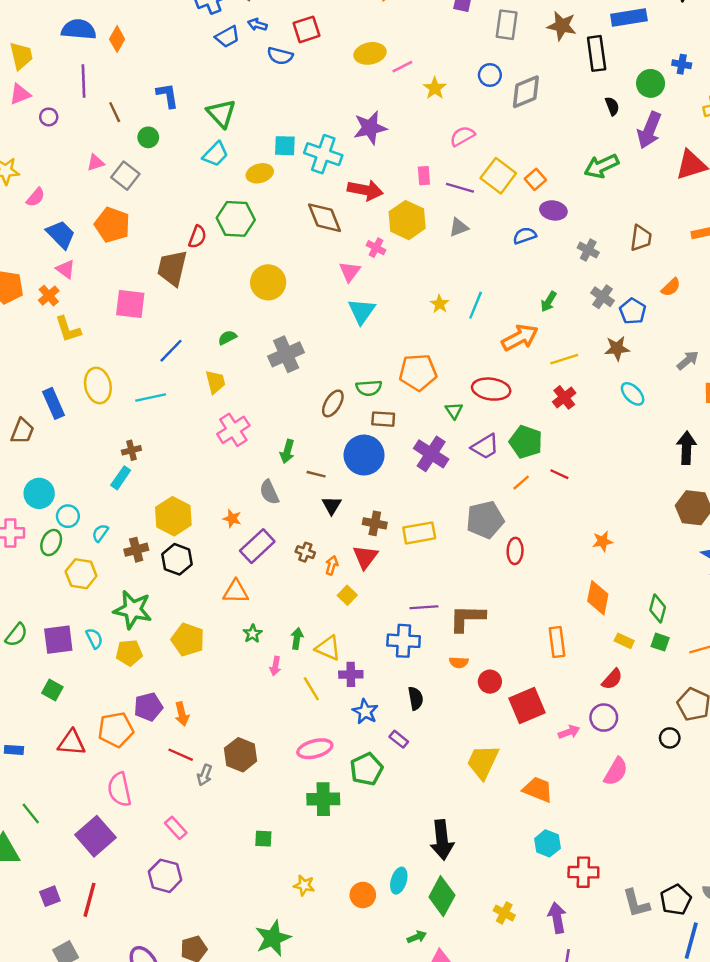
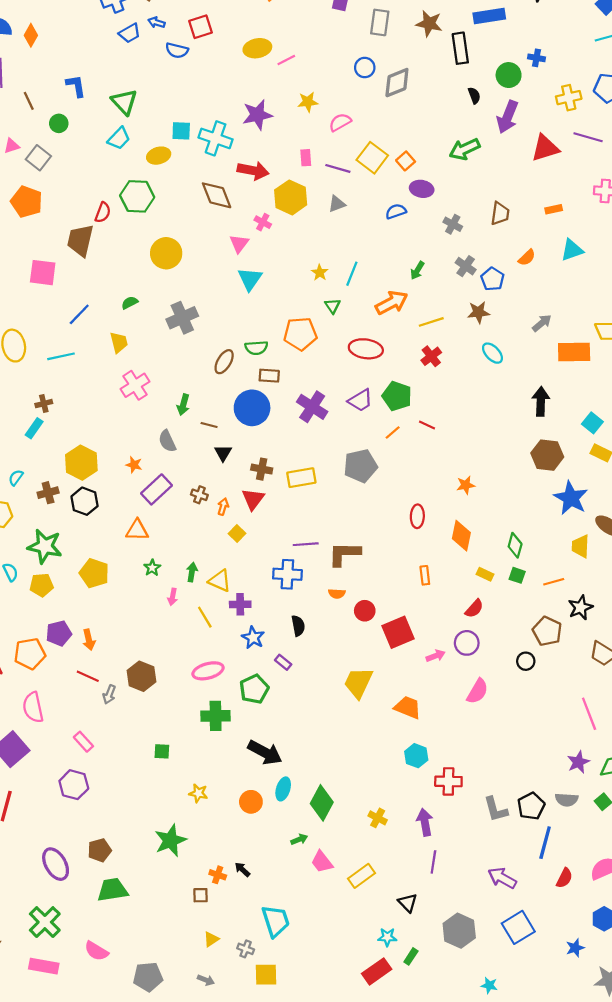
yellow star: (435, 88) -> (308, 102), moved, turned 30
green triangle: (454, 411) -> (333, 306), moved
red ellipse: (515, 551) -> (417, 516), moved
orange rectangle: (557, 642) -> (425, 575), size x0.7
black arrow: (442, 840) -> (265, 752), moved, turned -56

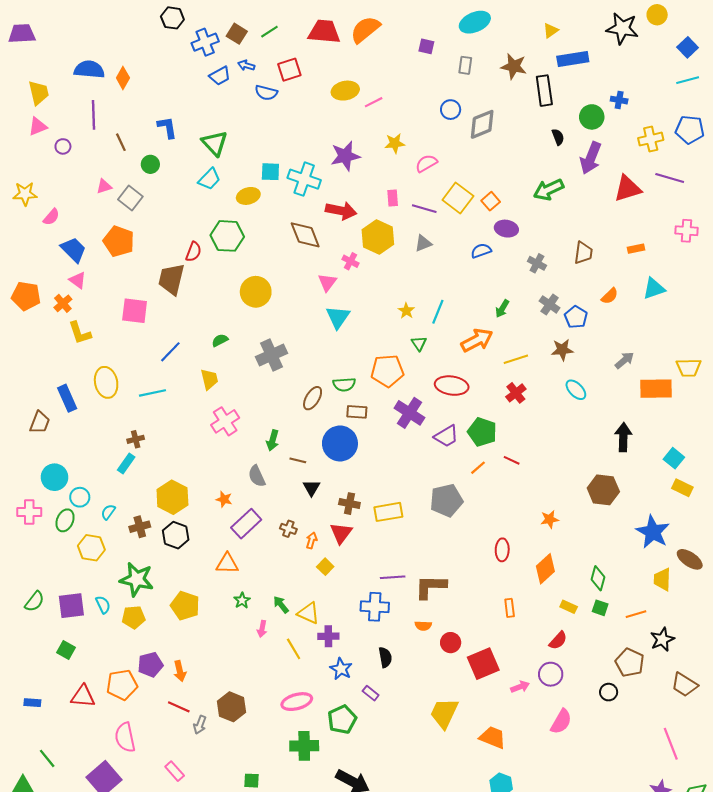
gray rectangle: (380, 22) -> (465, 65), size x0.7
purple cross: (312, 407) -> (409, 413), moved
brown hexagon: (547, 455) -> (603, 490), moved
orange diamond: (461, 536) -> (545, 569), turned 36
green arrow: (192, 572) -> (281, 605), turned -48

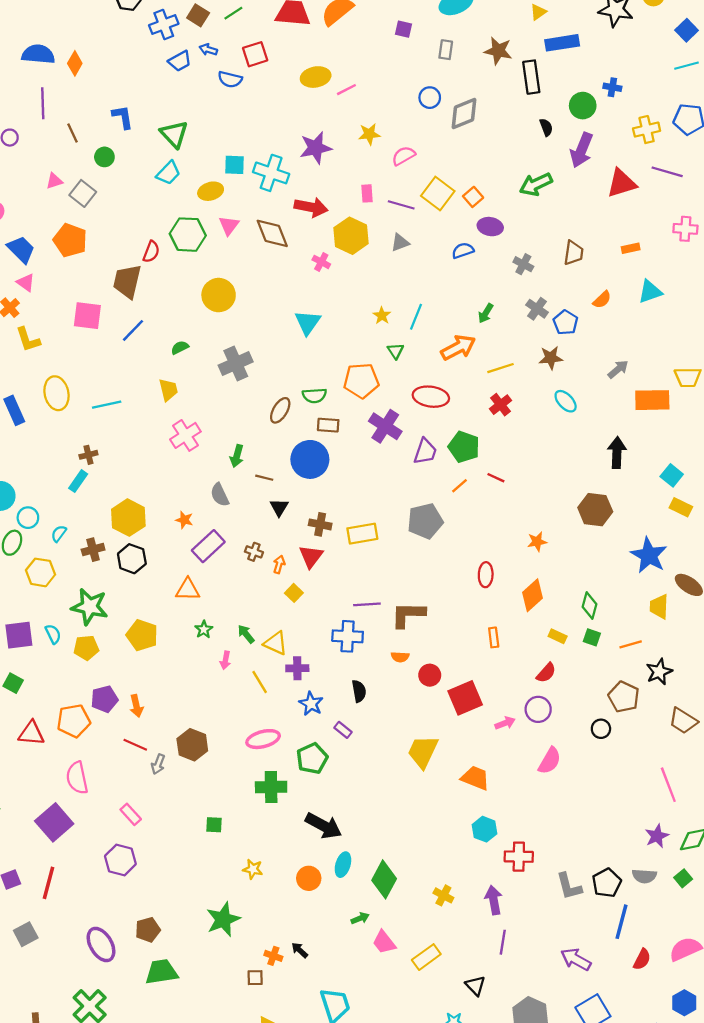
pink triangle: (327, 282) -> (229, 225), moved
blue line: (170, 352) -> (133, 330), moved
purple trapezoid: (446, 436) -> (425, 451), turned -40

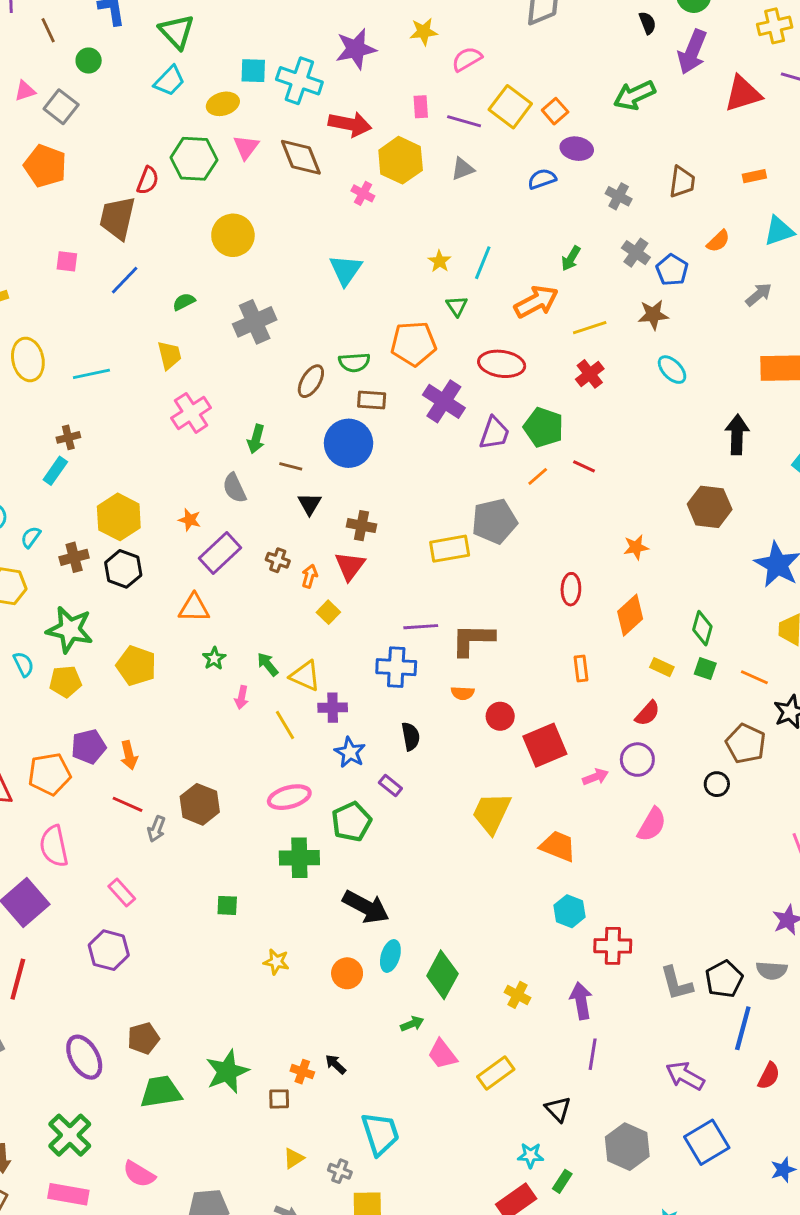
pink square: (87, 316) -> (67, 261), size x0.6
gray arrow: (618, 369) -> (759, 294), moved
yellow rectangle: (362, 534) -> (450, 549), moved
orange line: (631, 644) -> (754, 677), turned 40
green star: (223, 919) -> (227, 1072), moved

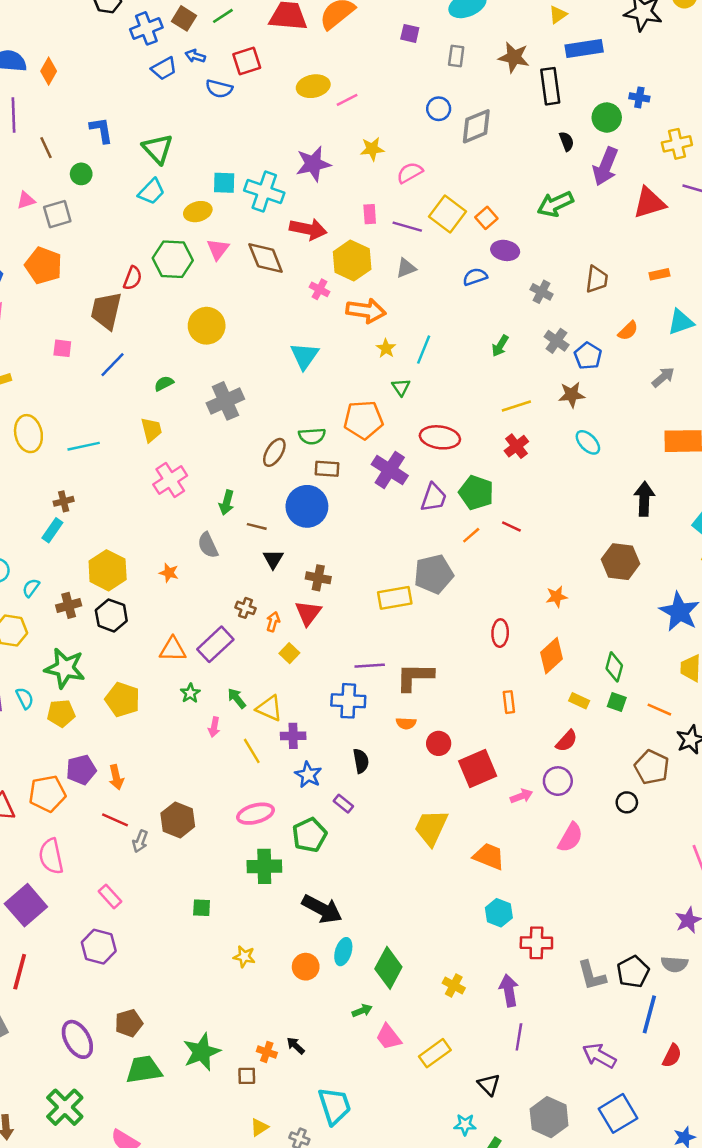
gray square: (61, 107) -> (57, 214), turned 36
orange arrow: (536, 302) -> (366, 311), moved, turned 36
purple rectangle: (220, 553) -> (215, 644), moved

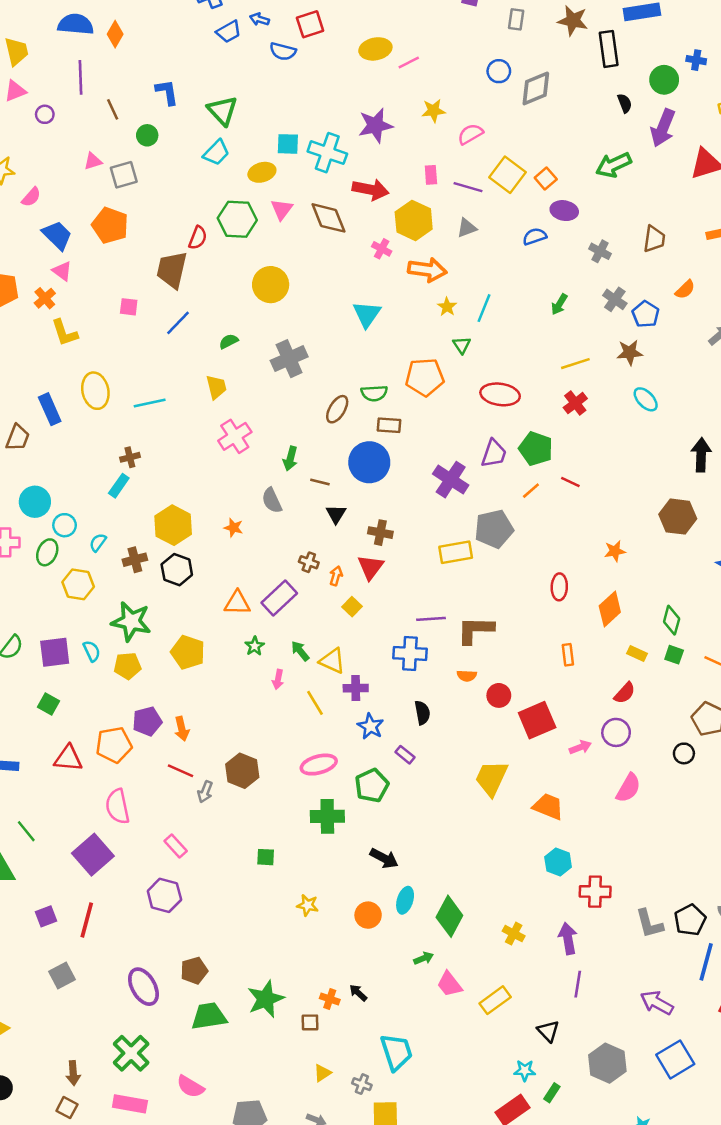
purple cross: (390, 470) -> (451, 480), moved
black arrow: (322, 909) -> (384, 858), size x0.7

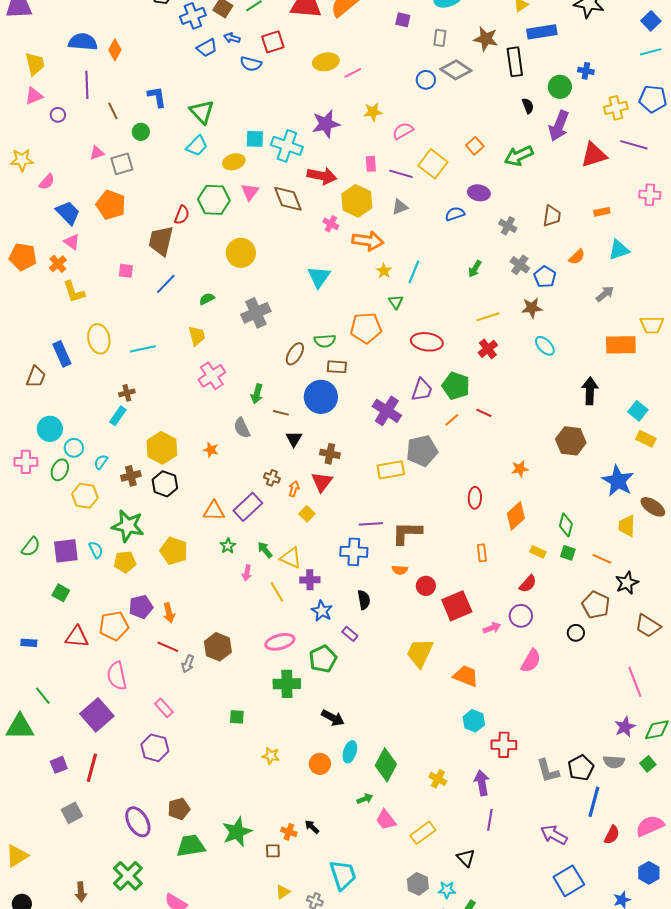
gray diamond: (536, 88) -> (456, 70), moved, turned 56
orange square: (546, 178) -> (475, 146), moved
gray hexagon: (607, 1063) -> (418, 884), moved, size x0.7

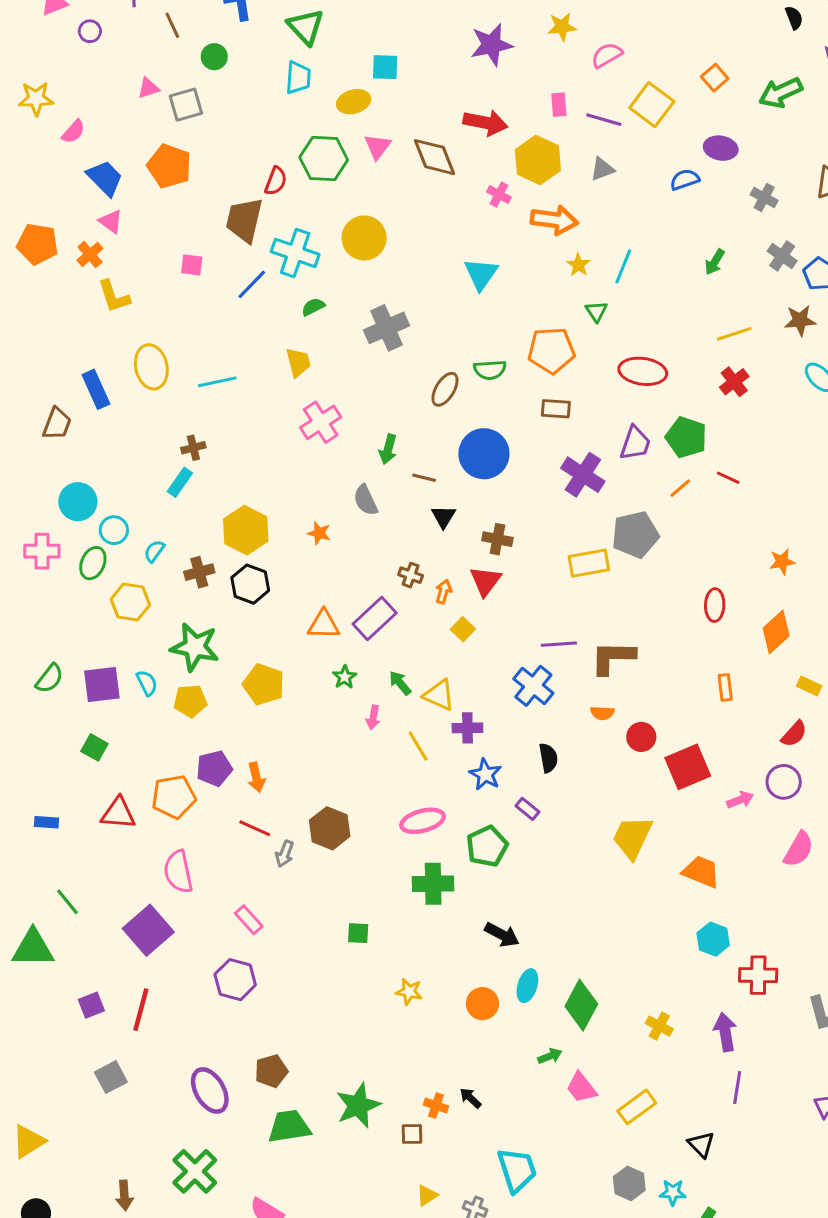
cyan trapezoid: (197, 146) -> (298, 78), turned -40
cyan cross: (287, 146) -> (295, 253), moved
brown rectangle: (337, 367) -> (556, 409), moved
blue cross: (354, 552) -> (533, 686), turned 36

